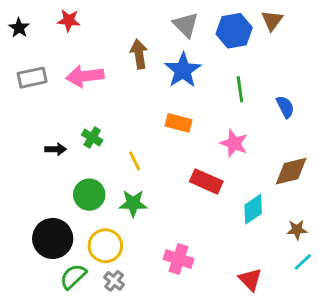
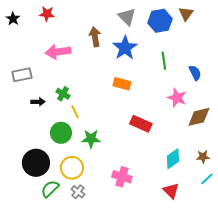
gray rectangle: (32, 78) -> (22, 75), moved
pink star: (234, 143) -> (177, 98), moved
yellow line: (135, 161) -> (75, 112), moved
cyan diamond: (253, 209) -> (173, 159), moved

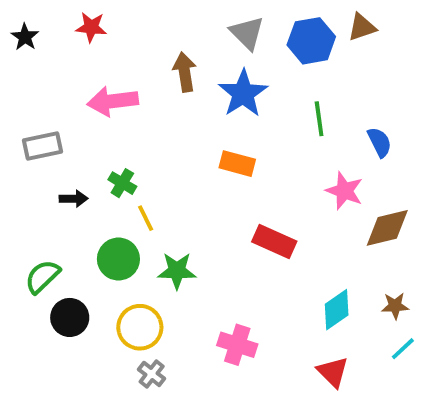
brown triangle: (186, 14) -> (362, 27), turned 35
black circle: (36, 163) -> (70, 317), size x0.7
green semicircle: (50, 189) -> (42, 277), moved

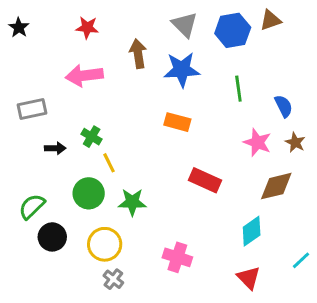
red star: (91, 27) -> (87, 27), moved
blue star: (243, 93) -> (182, 70), turned 30
brown diamond: (387, 228) -> (276, 186), moved
brown star: (395, 306) -> (295, 142), moved, turned 30

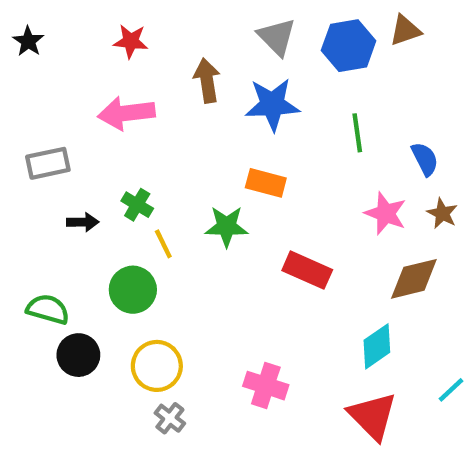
green star: (132, 202) -> (227, 226), moved
green semicircle: (32, 206) -> (48, 309), turned 60
red triangle: (249, 278) -> (373, 416), size x1.4

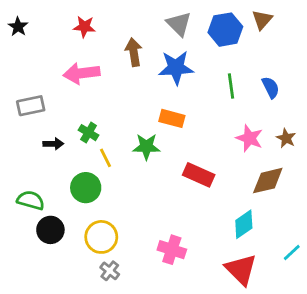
brown triangle: (405, 30) -> (262, 20), turned -30
blue semicircle: (425, 159) -> (271, 87), moved

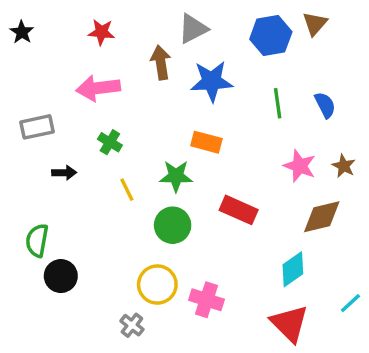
gray triangle: (179, 24) -> (193, 29), moved, turned 48
green cross: (89, 133) -> (110, 142), moved
green circle: (86, 188) -> (173, 225), moved
green semicircle: (31, 200) -> (37, 240), turned -96
yellow circle: (101, 237) -> (157, 285), moved

